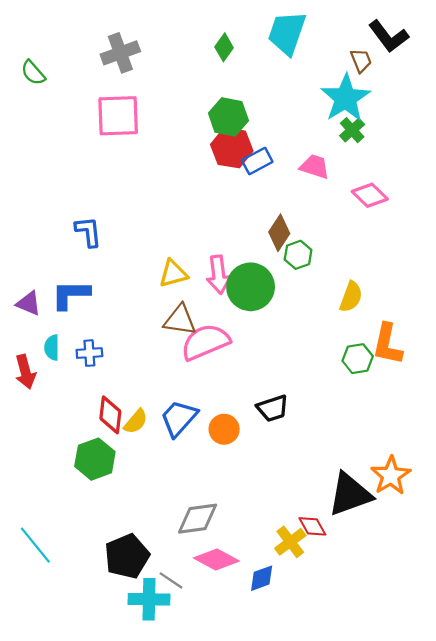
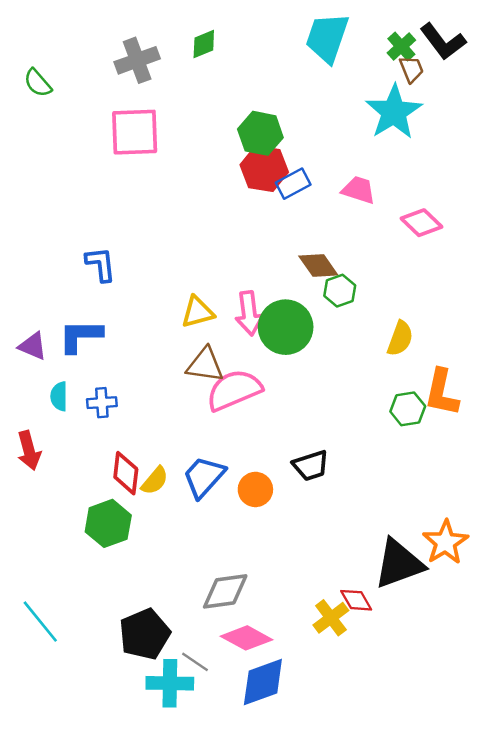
green diamond: (224, 47) -> (204, 44), moved, turned 32
green cross: (352, 130) -> (401, 46), moved
brown diamond: (279, 233) -> (318, 265), turned -68
red arrow: (25, 372) -> (29, 450), moved
blue diamond: (262, 578) -> (263, 682), moved, size x1.6

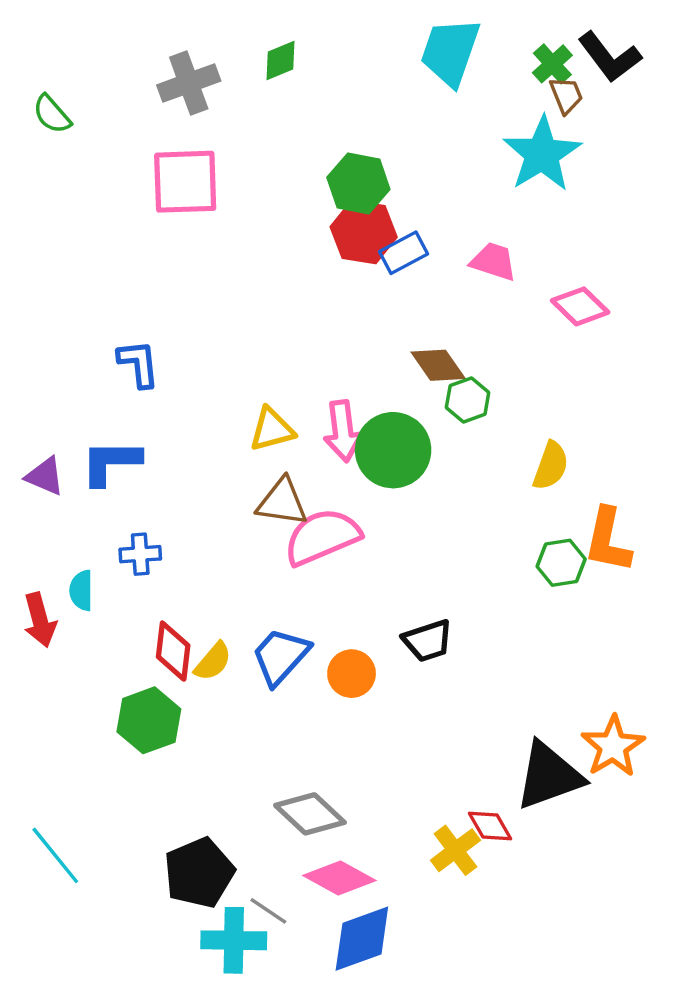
cyan semicircle: (59, 396) -> (81, 590), moved
gray diamond: (225, 591) -> (310, 814), turned 51

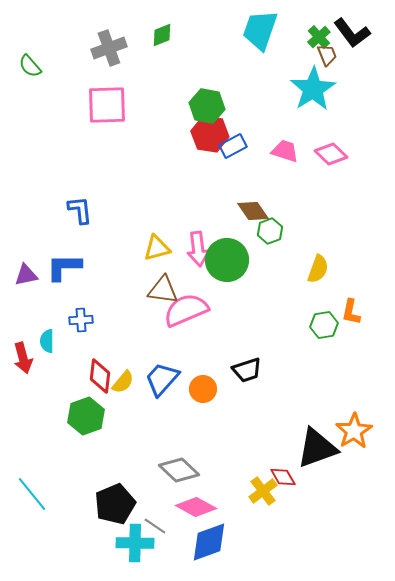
pink diamond: (580, 306) -> (331, 154), moved
purple triangle: (45, 476) -> (26, 275), turned -35
orange L-shape: (608, 540) -> (351, 312), size x0.7

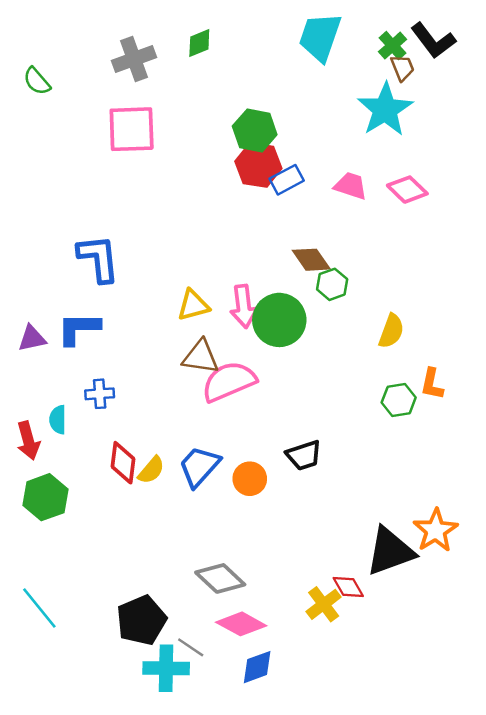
blue L-shape: (80, 210) -> (98, 258), size x1.4
green hexagon: (86, 416) -> (45, 497), moved
blue diamond: (209, 542) -> (257, 667), size x0.7

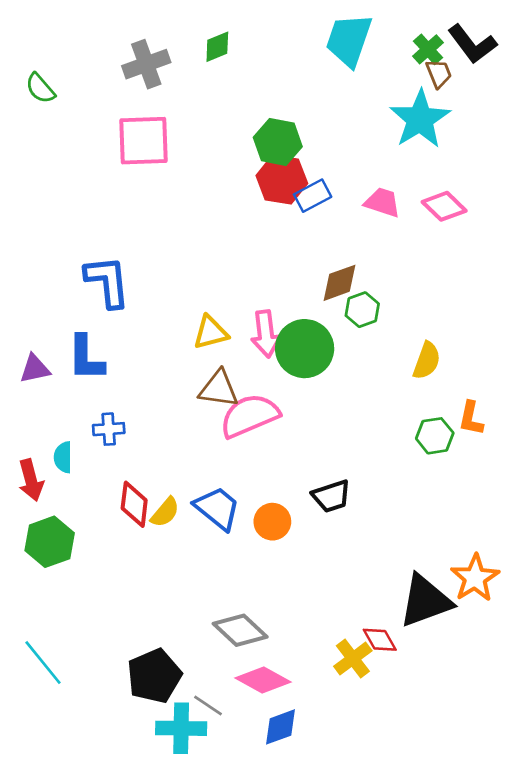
brown diamond: (311, 260) -> (339, 283), turned -75
blue L-shape: (79, 329) -> (86, 358), turned -90
blue trapezoid: (199, 466) -> (217, 508), turned 87

